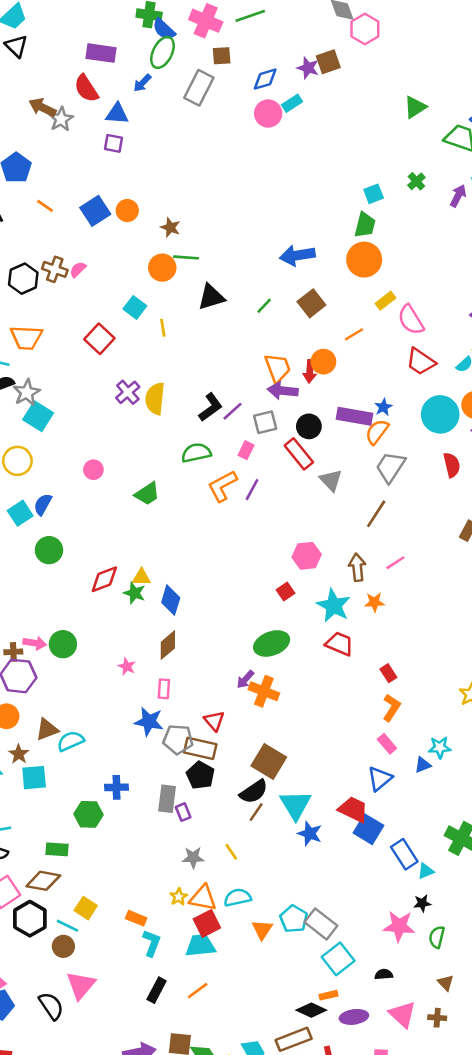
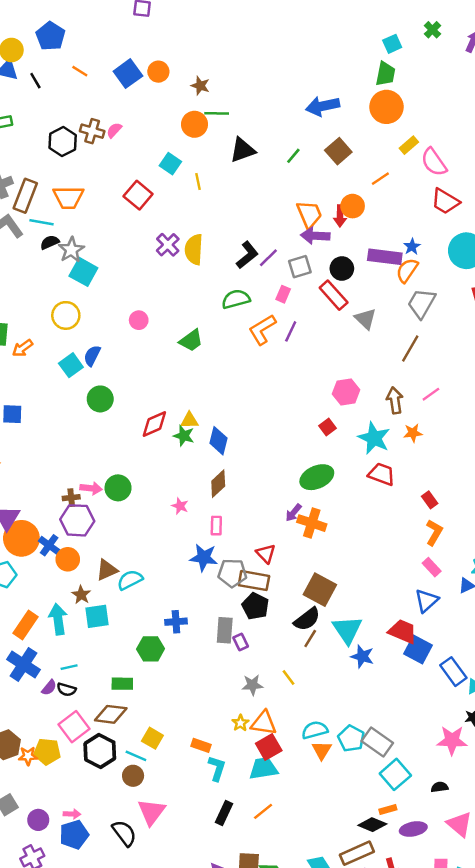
cyan semicircle: (238, 898) -> (315, 730), moved

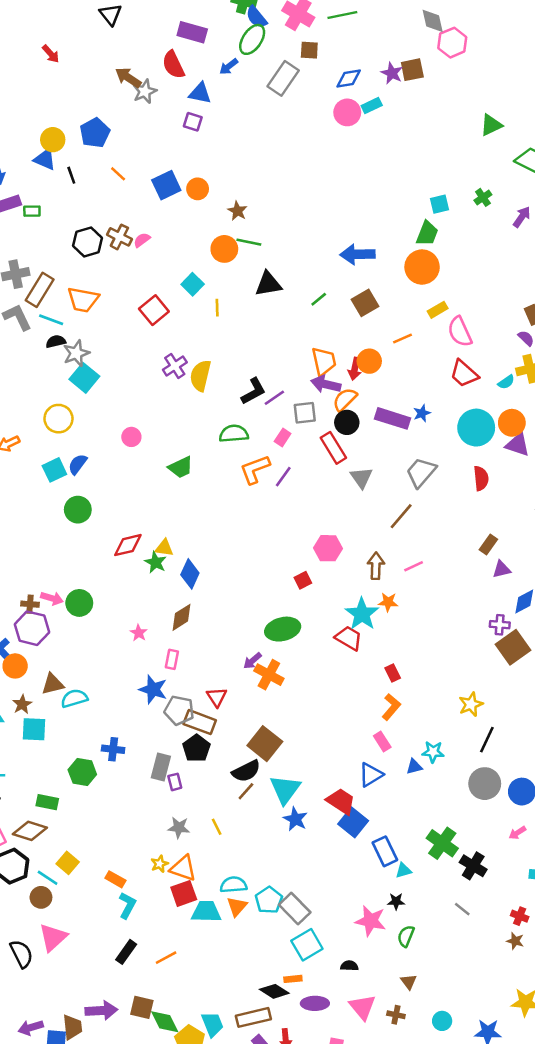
orange semicircle: (407, 270) -> (345, 400), moved
cyan star: (374, 438) -> (362, 614), moved
cyan trapezoid: (264, 768) -> (206, 912), moved

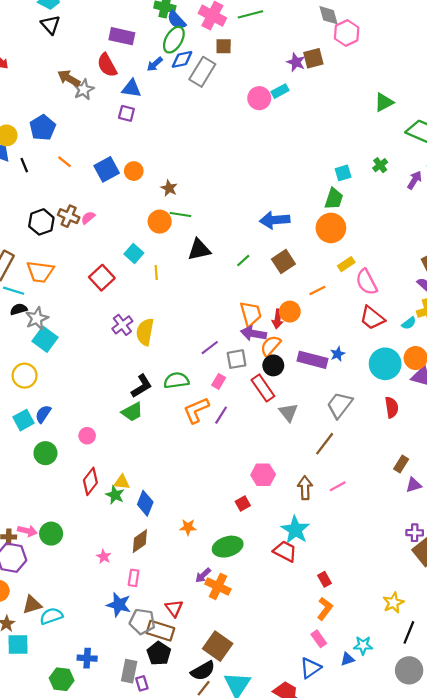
blue diamond: (349, 79) -> (182, 59), moved
black L-shape: (253, 391) -> (142, 386), moved
pink circle: (131, 437) -> (87, 436), moved
red diamond: (128, 545) -> (90, 481), turned -36
orange star: (388, 602) -> (188, 527), moved

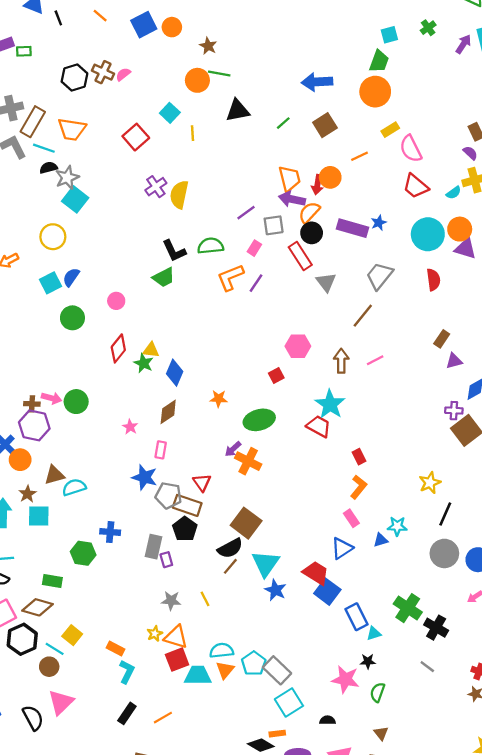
black L-shape: (142, 386) -> (174, 251), turned 95

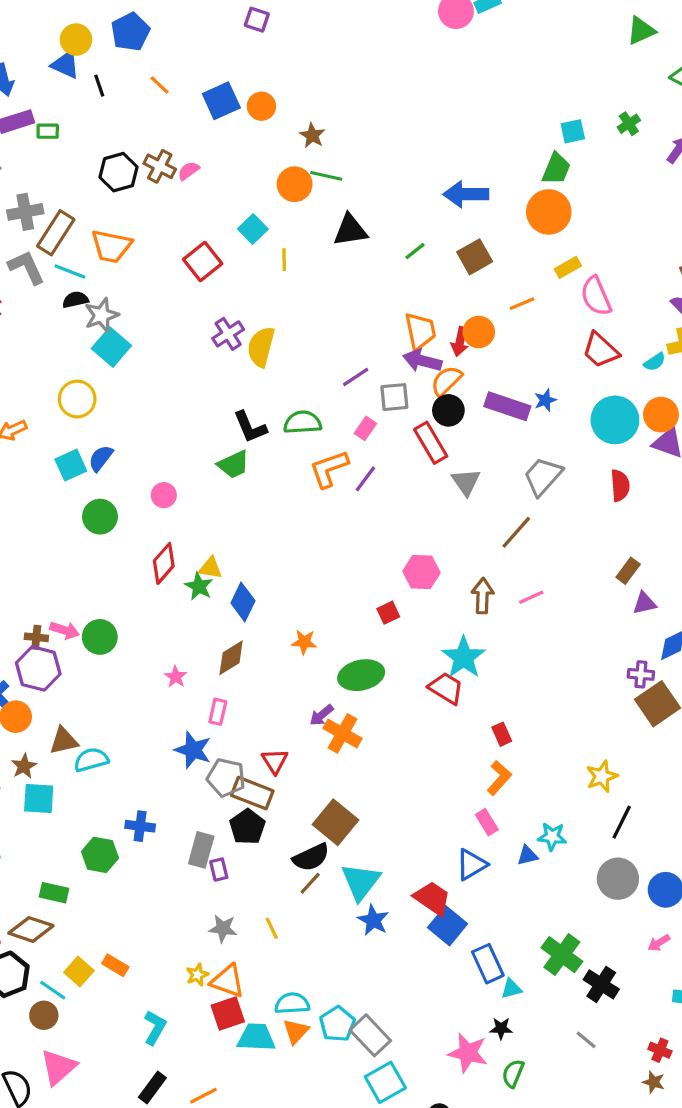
orange rectangle: (116, 649) -> (115, 965), moved

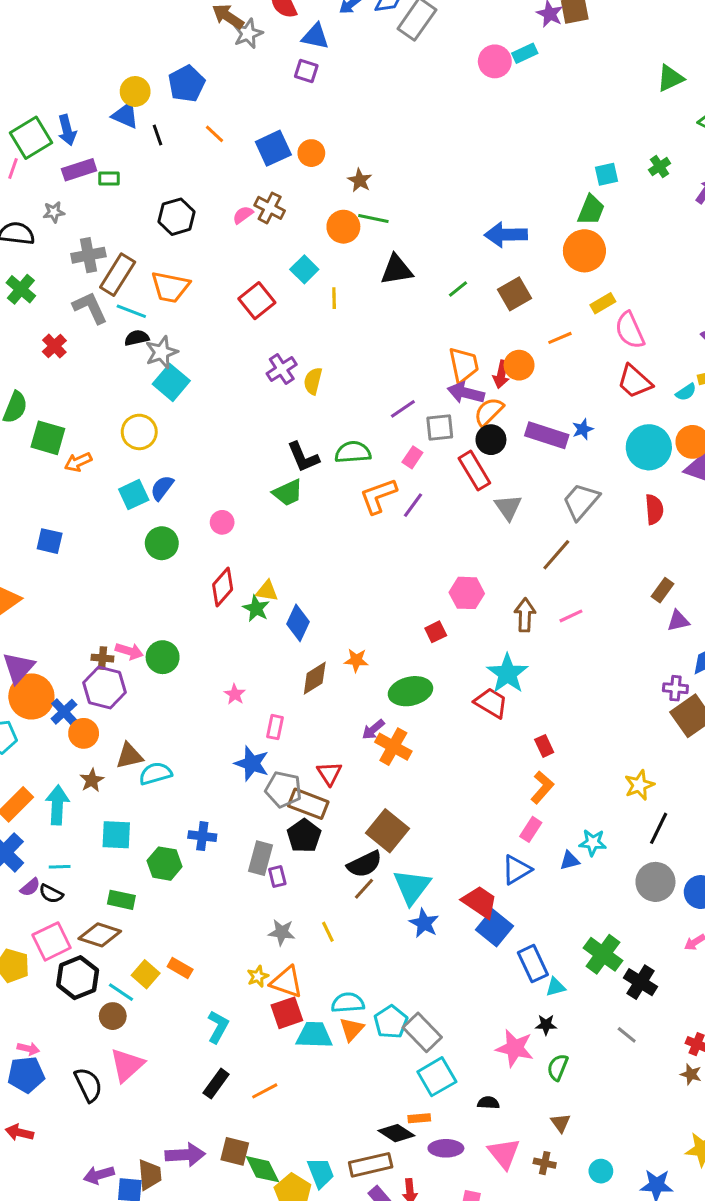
brown cross: (160, 166) -> (270, 208), moved
yellow semicircle: (261, 347) -> (313, 381), size x0.7
brown diamond: (231, 658) -> (315, 678), moved
cyan square: (39, 799) -> (116, 835), moved
pink rectangle: (487, 822) -> (531, 829), turned 65

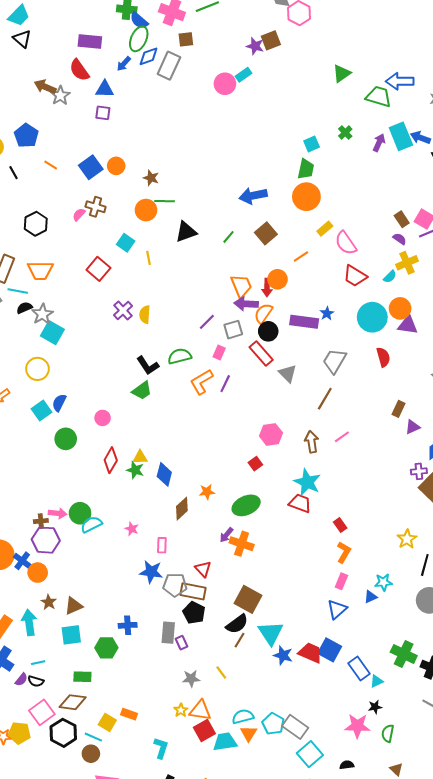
brown triangle: (129, 756) -> (74, 606), moved
cyan semicircle: (155, 774) -> (91, 524), moved
red trapezoid: (480, 902) -> (310, 653), moved

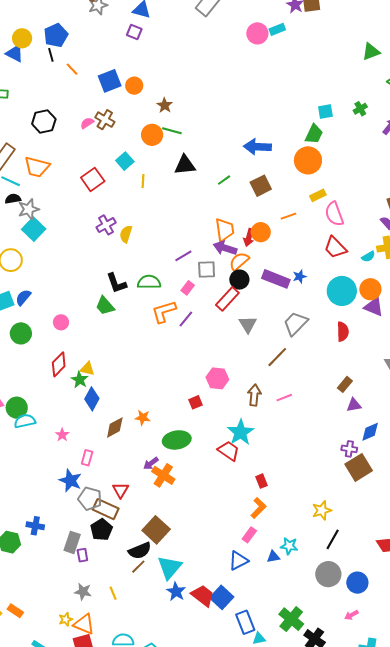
black line: (13, 173) -> (51, 55), moved
red rectangle: (261, 354) -> (227, 299), turned 70
green trapezoid: (142, 391) -> (105, 306), turned 70
blue diamond: (164, 474) -> (92, 399), moved

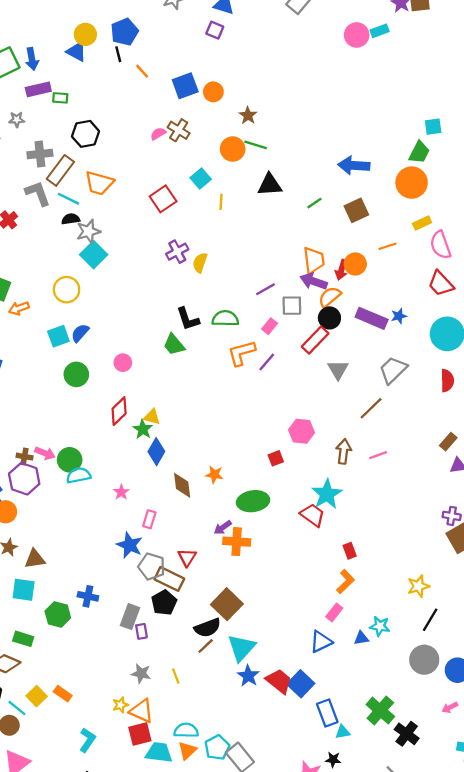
black hexagon: (44, 121) -> (86, 134), moved
brown diamond: (115, 428) -> (182, 485), turned -70
orange cross: (163, 475) -> (237, 542), turned -30

